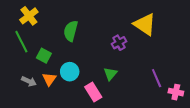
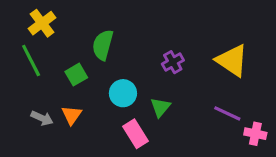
yellow triangle: (145, 24) -> (232, 61), moved
green square: (44, 56) -> (76, 75), moved, turned 32
cyan circle: (70, 72) -> (123, 93), moved
purple line: (157, 78) -> (227, 113), turned -42

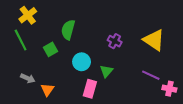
purple cross: (173, 62) -> (115, 41), turned -32
orange triangle: (72, 115) -> (47, 90), moved
pink rectangle: (135, 134) -> (90, 89), turned 48

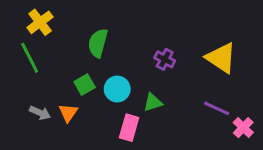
green square: (51, 49) -> (85, 85), moved
green triangle: (106, 71) -> (153, 102), turned 32
pink cross: (169, 89) -> (243, 128), turned 32
orange triangle: (47, 90) -> (68, 113), moved

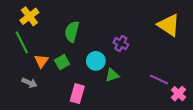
yellow triangle: (221, 58) -> (169, 25), moved
cyan circle: (117, 89) -> (96, 61), moved
orange triangle: (68, 113) -> (41, 61), moved
pink rectangle: (129, 128) -> (77, 94), moved

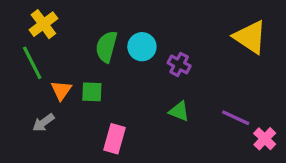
cyan circle: (96, 61) -> (142, 47), moved
green square: (62, 62) -> (92, 92), turned 32
green triangle: (112, 75) -> (179, 111), moved, turned 40
gray arrow: (29, 83) -> (43, 123), turned 120

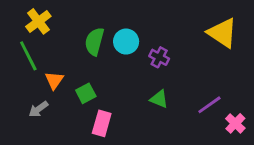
green square: (92, 92) -> (86, 93), moved, turned -30
purple line: (236, 118) -> (209, 105), turned -60

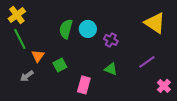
yellow cross: (38, 21) -> (17, 15), moved
purple line: (209, 105) -> (147, 62), moved
pink rectangle: (102, 123) -> (84, 85), moved

